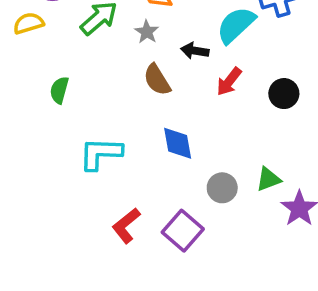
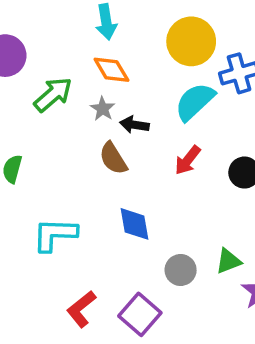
black arrow: (195, 51) -> (134, 125), moved

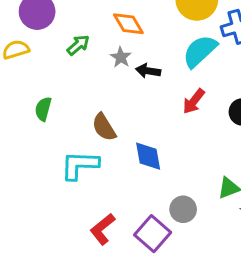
green arrow: (53, 95) -> (78, 45), size x0.7
brown semicircle: (113, 158) -> (104, 127), moved
gray circle: (181, 270) -> (183, 209), moved

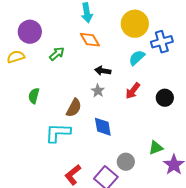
cyan semicircle: (200, 51) -> (137, 58), size x0.7
gray star: (121, 57) -> (98, 91), moved
brown semicircle: (104, 127) -> (74, 108), turned -120

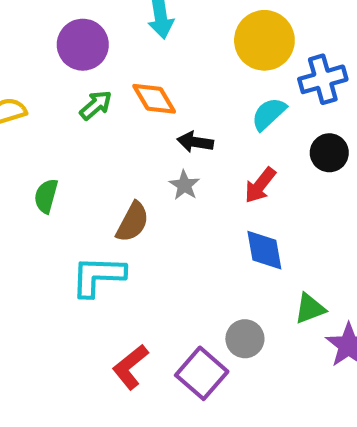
purple circle: (30, 32) -> (83, 45), moved
orange diamond: (90, 40) -> (154, 99), moved
black circle: (165, 98) -> (329, 153), moved
blue diamond: (103, 127) -> (264, 250), moved

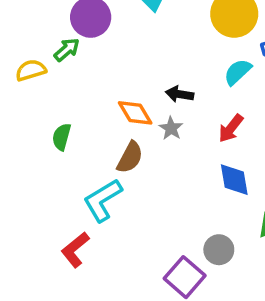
orange diamond: (154, 99) -> (135, 113), moved
green arrow: (96, 105) -> (67, 50), moved
cyan L-shape: (98, 276) -> (103, 200), turned -33
red L-shape: (130, 367) -> (75, 250), moved

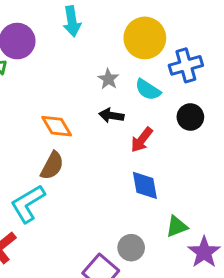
cyan semicircle: (238, 72) -> (148, 90), turned -104
black arrow: (180, 94) -> (111, 115), moved
gray star: (171, 128) -> (108, 79), moved

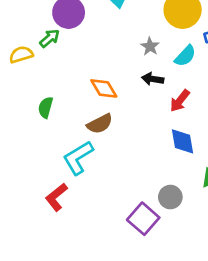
cyan semicircle: (148, 90) -> (185, 56), turned -80
brown semicircle: (52, 166) -> (100, 124), turned 35

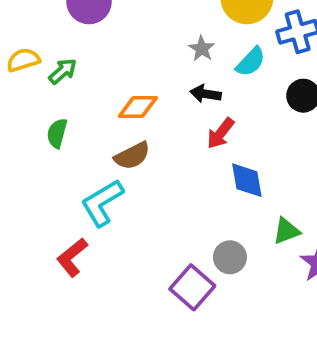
green arrow: (50, 38) -> (63, 71), moved
orange diamond: (104, 88) -> (138, 107), turned -60
red arrow: (180, 101) -> (221, 133), moved

